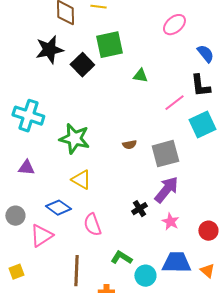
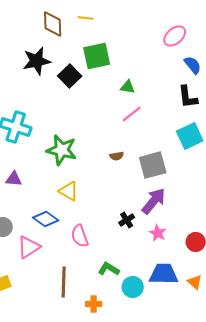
pink ellipse: (174, 25) -> (175, 36), moved
pink line: (174, 103) -> (132, 114), moved

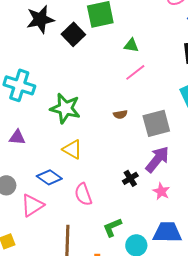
green L-shape: (109, 269) -> (112, 227), turned -55

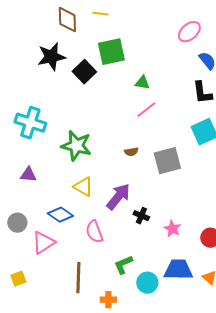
purple arrow: (157, 159) -> (118, 197), moved
black cross: (130, 178) -> (141, 216), turned -35

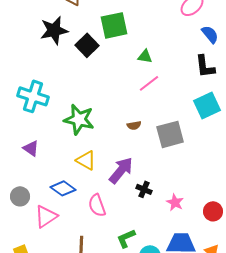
purple triangle: (28, 175) -> (31, 148), turned 30

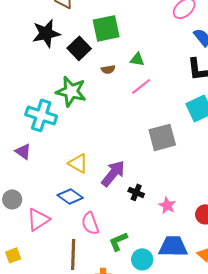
cyan cross: (33, 96) -> (41, 115), moved
green star: (79, 119) -> (71, 91), moved
brown semicircle: (134, 125) -> (108, 69), moved
blue diamond: (63, 188) -> (70, 196), moved
pink semicircle: (97, 205) -> (90, 223), moved

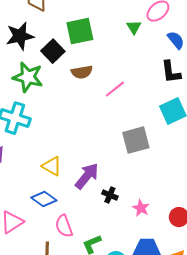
green triangle: (137, 59) -> (134, 27), moved, turned 49
brown semicircle: (108, 69) -> (82, 72), size x1.5
green star: (71, 91) -> (28, 77), moved

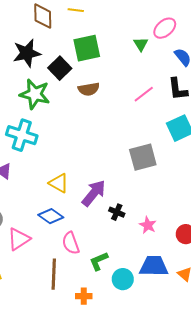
pink line: (115, 89) -> (144, 94), moved

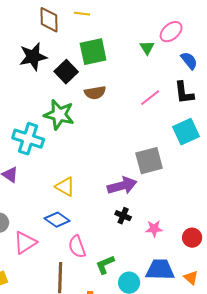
green star: (35, 94) -> (59, 115), moved
purple arrow: (94, 193) -> (122, 186), moved, turned 36
pink star: (148, 225) -> (154, 229), turned -30

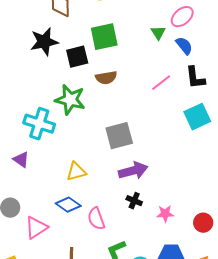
blue semicircle: (189, 61) -> (184, 46), moved
black square: (66, 72) -> (77, 57), turned 30
gray square: (149, 161) -> (119, 136), moved
yellow triangle: (65, 187) -> (76, 172), turned -45
pink semicircle: (77, 247) -> (96, 219), moved

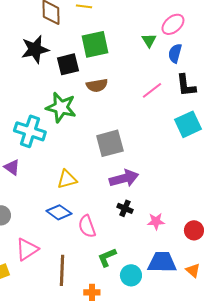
blue semicircle: (184, 46) -> (175, 53), turned -126
pink triangle: (36, 228) -> (27, 249), moved

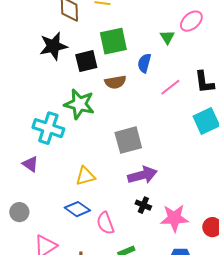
blue semicircle: (175, 53) -> (144, 63), moved
pink star: (156, 221) -> (174, 218), size x1.6

